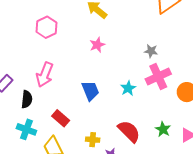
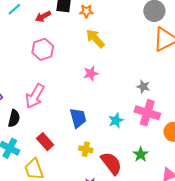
pink cross: (158, 77) -> (147, 113), turned 35
green star: (163, 129) -> (141, 154), moved
yellow cross: (93, 140) -> (86, 149), moved

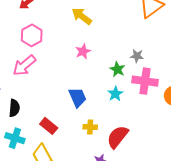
pink arrow: (35, 96) -> (24, 65), moved, turned 30
green star: (141, 154) -> (117, 69), moved
red semicircle: (111, 163) -> (118, 137), turned -95

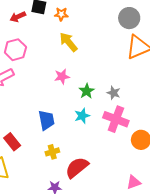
green star: (117, 69) -> (87, 91), moved
cyan star: (115, 94) -> (82, 116), moved
yellow cross: (90, 127) -> (52, 152), turned -32

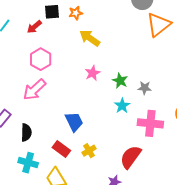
gray star: (114, 93) -> (145, 88), moved
pink cross: (116, 119) -> (150, 123), moved
blue trapezoid: (46, 120) -> (74, 122), moved
yellow cross: (52, 152) -> (89, 151), moved

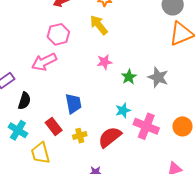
yellow arrow: (90, 38) -> (99, 25), moved
gray star: (145, 88) -> (158, 77), moved, size x1.5
cyan star: (122, 106) -> (123, 110), moved
red semicircle: (131, 157) -> (110, 137), moved

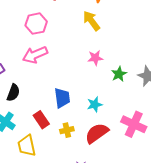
pink hexagon: (58, 34) -> (36, 24), moved
cyan star: (123, 110) -> (95, 104), moved

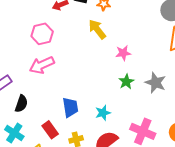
pink star: (95, 58) -> (123, 53), moved

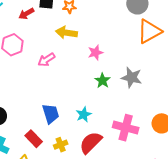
yellow arrow: (97, 29) -> (66, 33), turned -35
pink arrow: (42, 65) -> (46, 60), moved, size x0.7

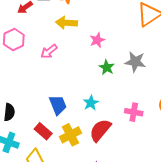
pink cross: (126, 128) -> (134, 112), size x0.7
yellow cross: (61, 145) -> (70, 135), size x1.5

